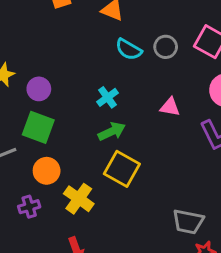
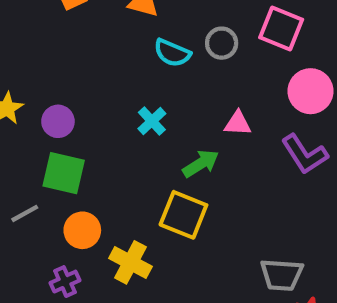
green arrow: (112, 131) -> (201, 164), moved

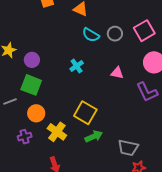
pink square: (281, 29) -> (144, 31), turned 30
green arrow: (201, 164) -> (94, 136), moved

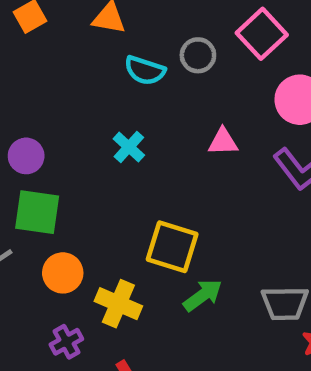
purple cross: (25, 137) -> (66, 342), moved

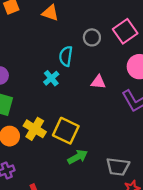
cyan semicircle: (145, 70) -> (66, 56), moved, turned 72
yellow cross: (118, 304) -> (35, 129), moved

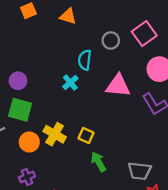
pink triangle: (98, 82) -> (118, 86), size x1.6
yellow square: (66, 131) -> (86, 135), size x0.6
green arrow: (78, 157) -> (99, 162), turned -90

